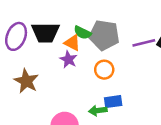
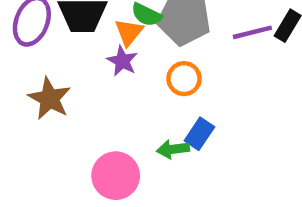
orange triangle: (72, 43) -> (129, 32), turned 42
blue rectangle: (113, 102) -> (199, 134), turned -48

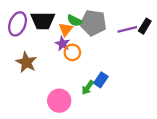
orange circle: (184, 79) -> (72, 52), moved
green arrow: (173, 149) -> (88, 88), turned -48

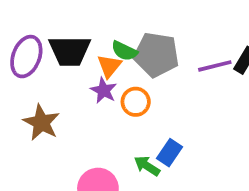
orange circle: (72, 52) -> (136, 102), moved
green arrow: (88, 88) -> (147, 166), turned 88

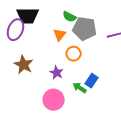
black trapezoid: (70, 51) -> (28, 16), moved
green semicircle: (124, 51) -> (70, 17), moved
purple star: (104, 90) -> (57, 73), moved

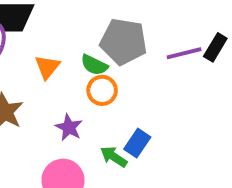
green semicircle: (70, 17) -> (94, 65), moved
orange triangle: (60, 35) -> (47, 67), moved

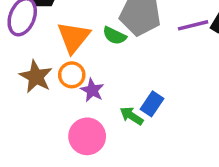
orange triangle: (47, 67) -> (73, 37), size x1.5
orange circle: (102, 90) -> (72, 75), moved

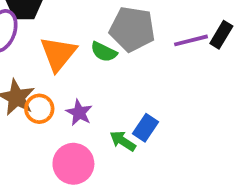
orange circle: (72, 75) -> (39, 109), moved

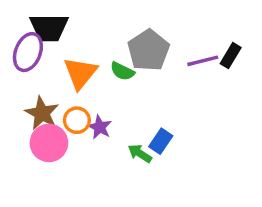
gray pentagon: (132, 29) -> (149, 50), turned 30
orange circle: (39, 109) -> (77, 120), moved
pink circle: (73, 164) -> (49, 143), moved

